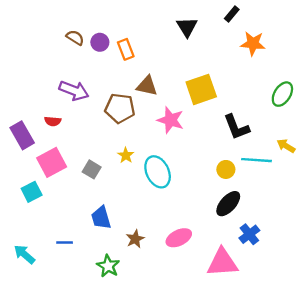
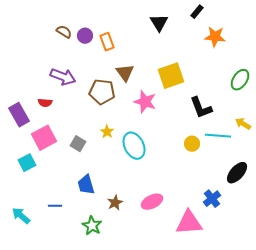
brown triangle: (147, 86) -> (125, 73), turned 42
black ellipse: (228, 204) -> (237, 173), moved

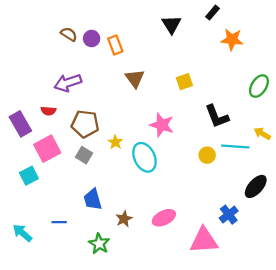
yellow square: (171, 76) -> (184, 82), size x0.6
purple arrow: (63, 77) -> (68, 83), turned 140
brown pentagon: (102, 92) -> (85, 124), moved
pink star: (145, 102) -> (162, 125), moved

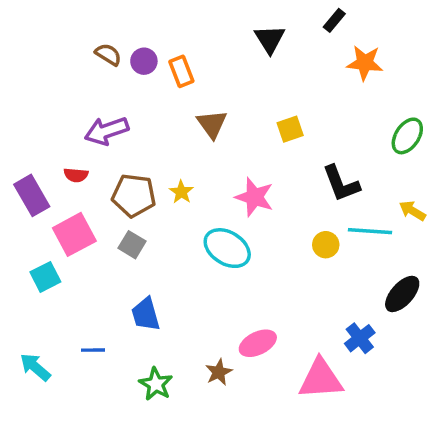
yellow star: (115, 142) -> (181, 192), moved
cyan ellipse: (144, 157) -> (227, 248), turned -32
brown star: (124, 219) -> (219, 372), moved

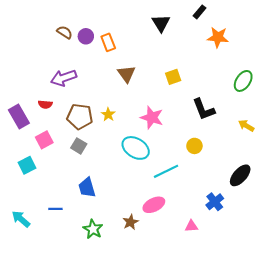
cyan line: (370, 231) -> (166, 171), moved, turned -30
pink square: (74, 234) -> (44, 140), size x0.7
pink triangle: (321, 379) -> (191, 226), size x0.5

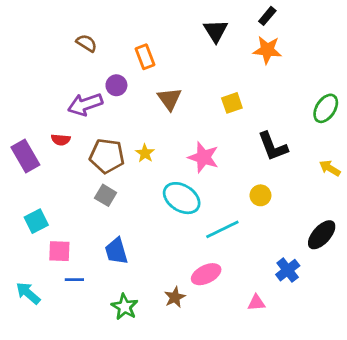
purple circle: (86, 36) -> (116, 85), moved
orange star: (218, 37) -> (267, 50), moved
pink square: (44, 140) -> (59, 251), moved, turned 30

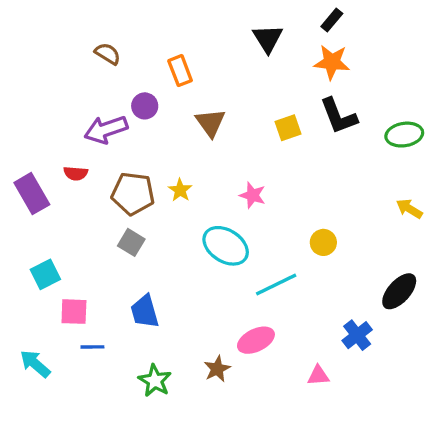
green ellipse: (326, 108) -> (404, 135), turned 48
black L-shape: (273, 146) -> (339, 116), moved
pink star: (203, 157) -> (253, 195), size x0.7

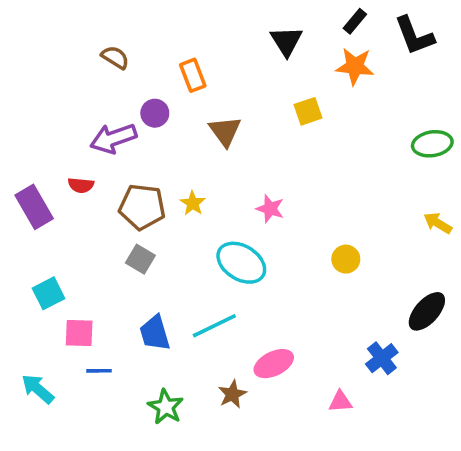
black L-shape: (339, 116) -> (414, 36), moved
yellow square: (288, 128) -> (308, 111), moved
cyan line: (276, 285) -> (214, 326), moved

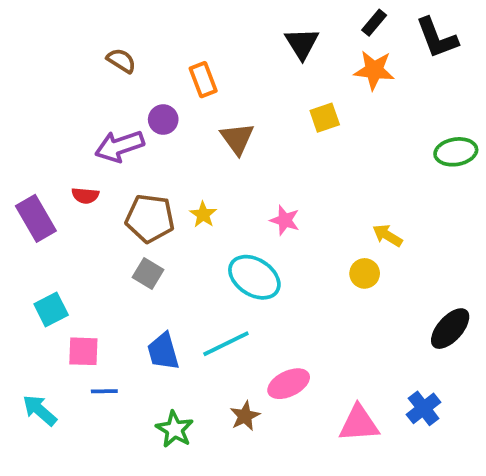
yellow arrow: (438, 223) -> (387, 235), moved
blue cross: (382, 358) -> (424, 408), moved
pink triangle: (340, 401) -> (359, 424), size x1.6

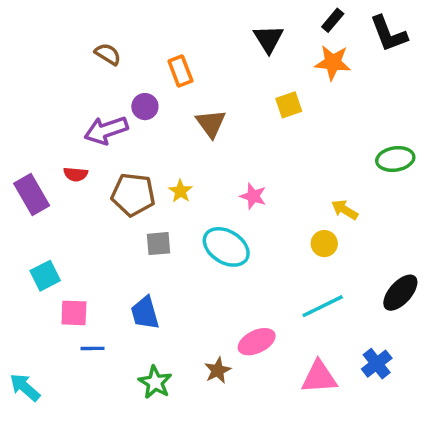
green ellipse: (456, 152) -> (395, 159), moved
gray square: (148, 273) -> (158, 244), moved, turned -36
cyan line: (226, 344) -> (323, 306), moved
cyan arrow: (40, 410) -> (25, 387), moved

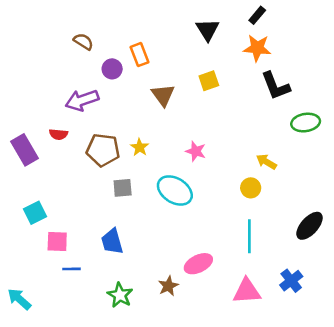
black L-shape: (389, 34) -> (276, 86), moved
yellow square: (289, 105) -> (209, 81), moved
purple circle: (145, 107) -> (112, 69), moved
cyan line: (323, 306) -> (249, 236), turned -64

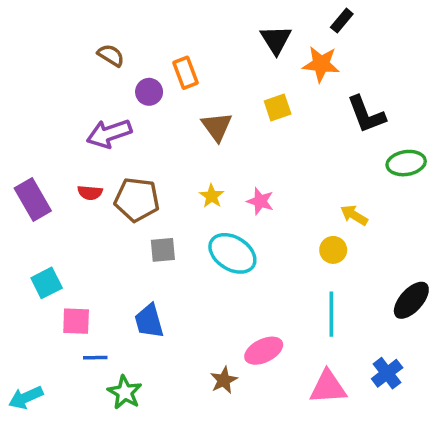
orange star: (257, 48) -> (321, 64), moved
red semicircle: (58, 134) -> (90, 193), moved
yellow star: (140, 147) -> (212, 196), moved
green star: (120, 295) -> (125, 392), moved
cyan arrow: (19, 299) -> (26, 398), turned -65

